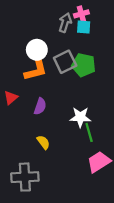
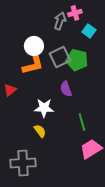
cyan square: (84, 27) -> (89, 31), moved, turned 32
purple semicircle: (40, 106) -> (66, 89), moved, turned 140
white star: (80, 117) -> (44, 108), moved

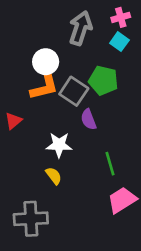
pink cross: (75, 13) -> (121, 17), moved
gray arrow: (60, 21) -> (80, 28), size x1.4
gray square: (60, 57) -> (74, 91), moved, turned -30

